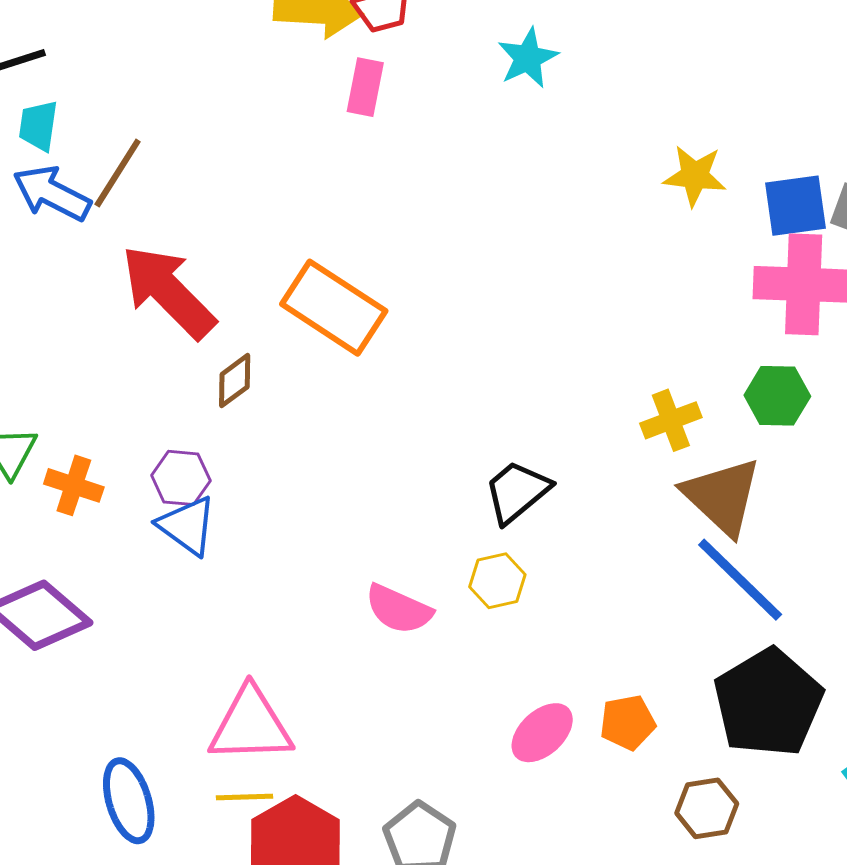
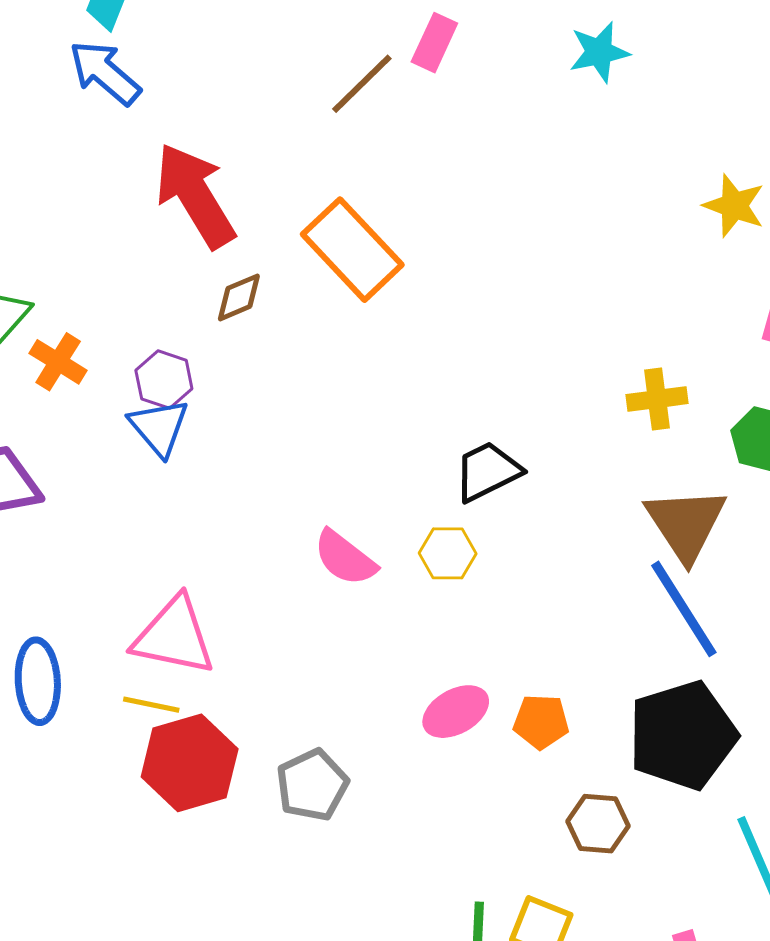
brown line: (118, 173) -> (362, 84), moved
yellow cross: (671, 420) -> (657, 399), moved

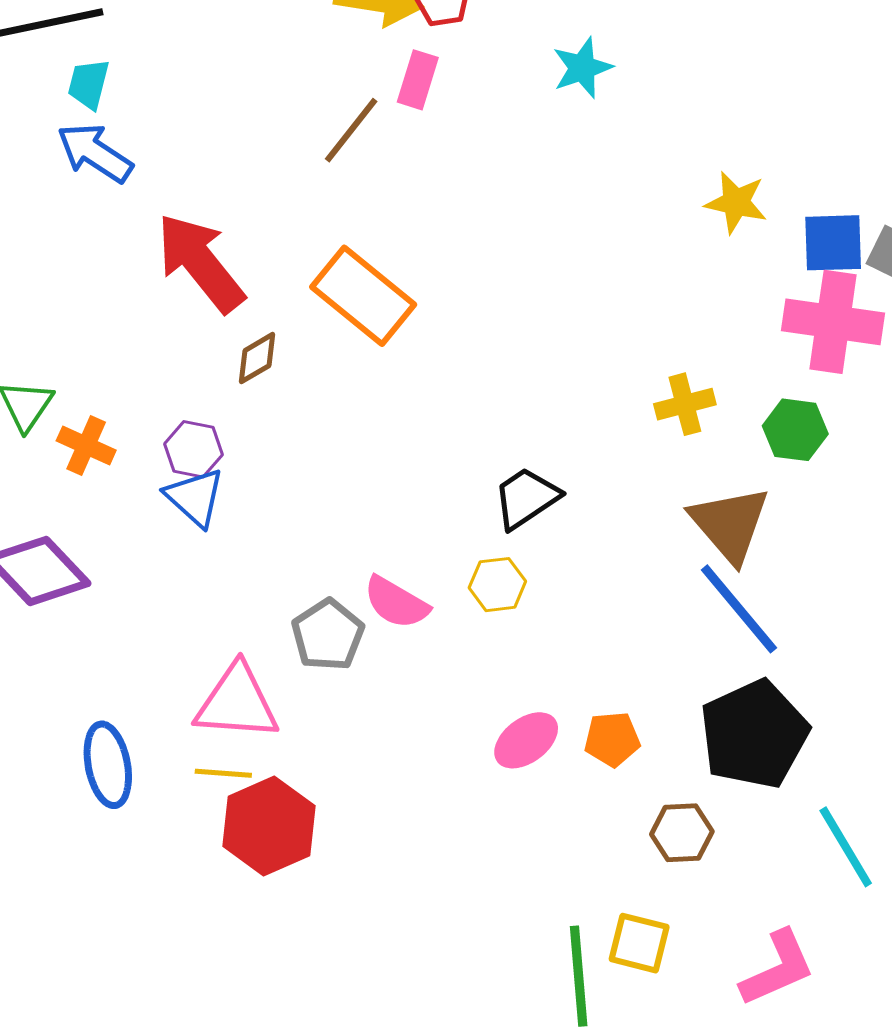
gray pentagon: (312, 785) -> (328, 635), moved

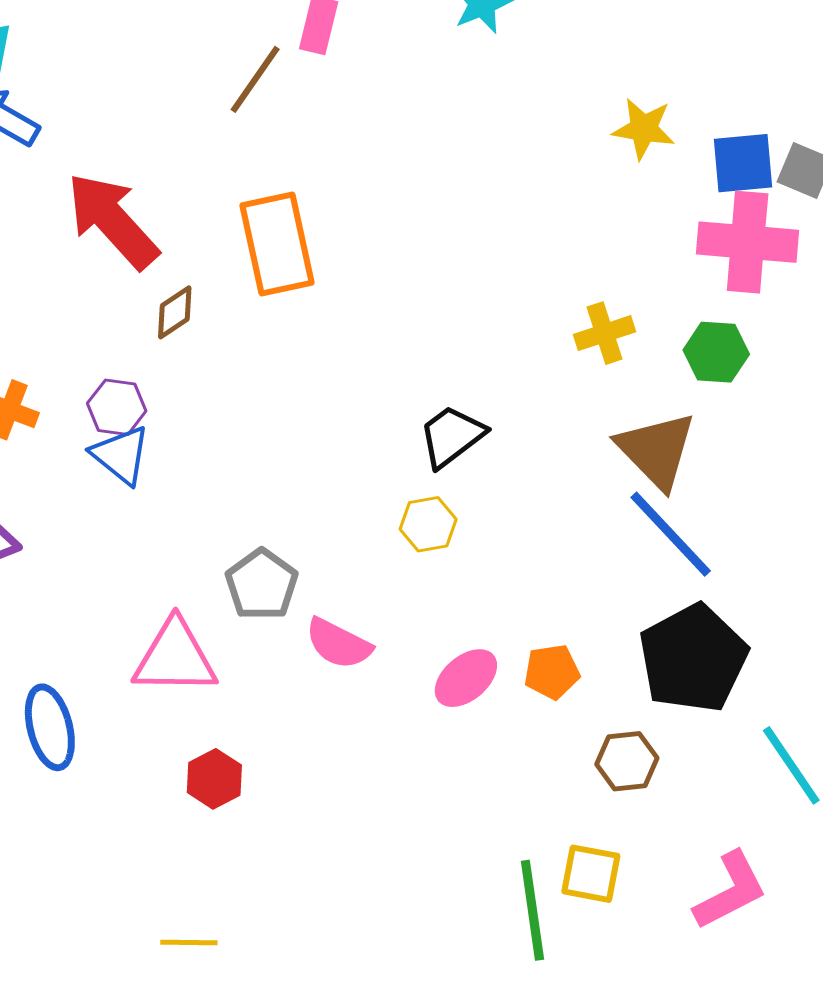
orange rectangle: (363, 296) -> (277, 244), turned 42
pink semicircle: (396, 603) -> (338, 644), moved
yellow line: (223, 773) -> (189, 943), moved
red hexagon: (269, 826) -> (214, 779), size x0.6

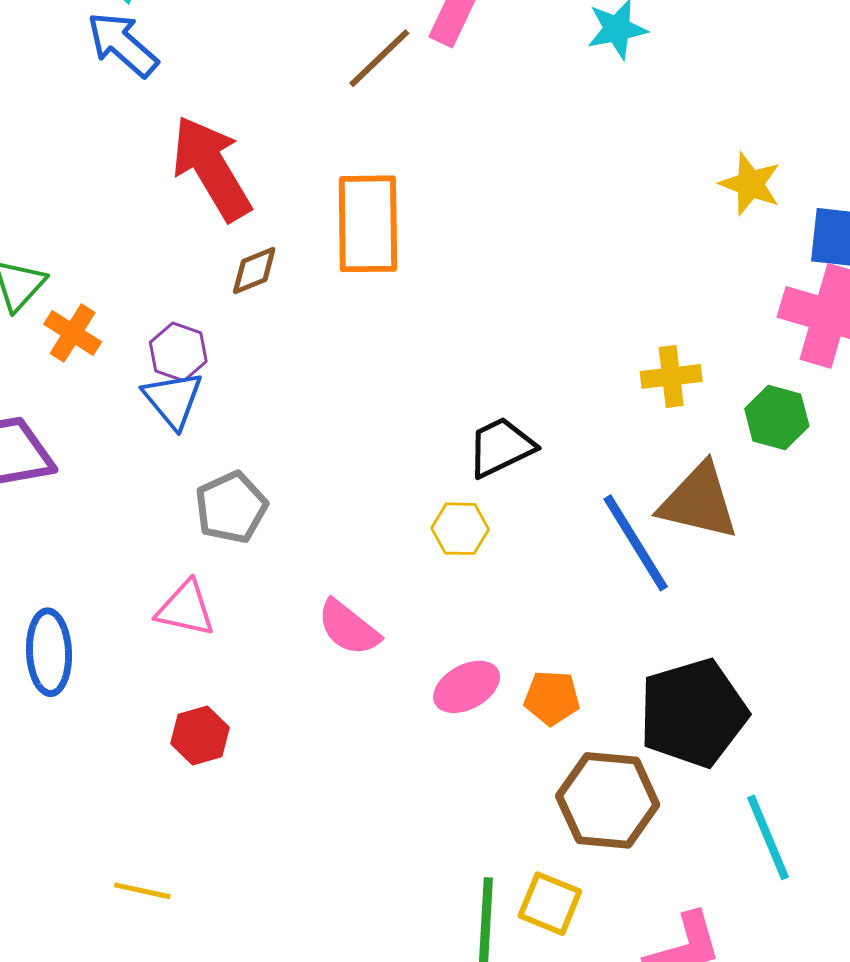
brown triangle: (656, 450) -> (699, 502), turned -44
blue line: (671, 534) -> (636, 543), moved
gray pentagon: (262, 585) -> (231, 507), moved
pink triangle: (175, 657) -> (186, 609), size x0.7
brown hexagon: (627, 761) -> (608, 800), size x1.6

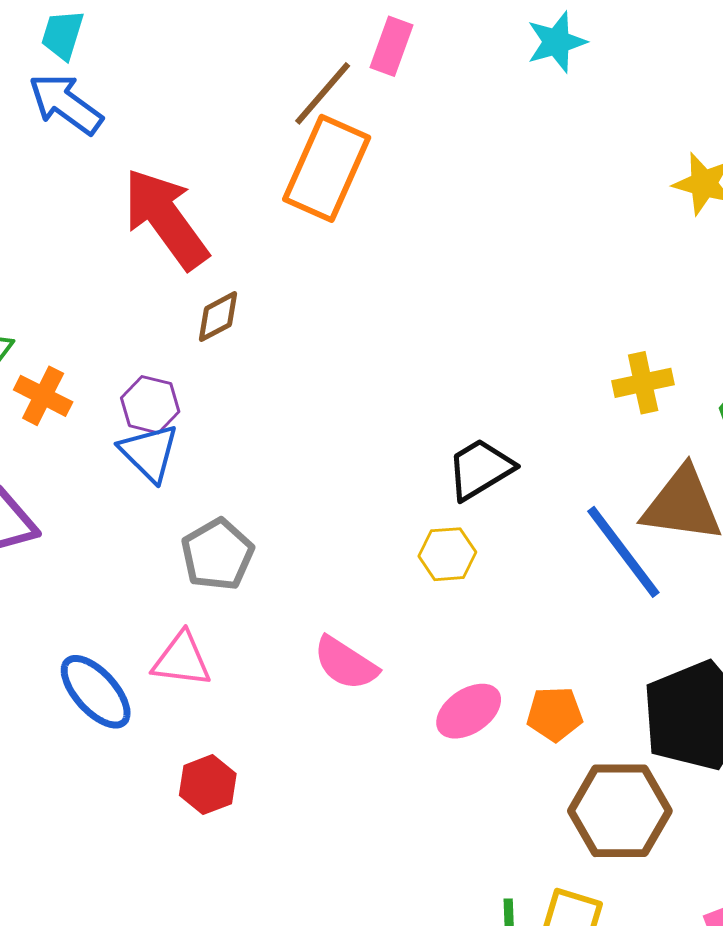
orange rectangle: (368, 224) -> (327, 168), moved, turned 30
blue ellipse: (49, 652) -> (96, 692), moved, turned -34

